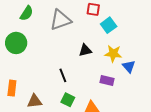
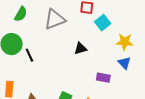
yellow star: (113, 54) -> (125, 42), moved
black line: (63, 75) -> (29, 55), moved

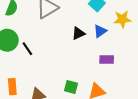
blue triangle: (124, 63) -> (100, 31), moved, turned 48

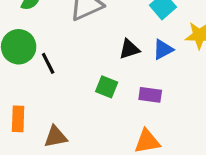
purple rectangle: (107, 59) -> (150, 95), moved
green square: (71, 87) -> (107, 87), moved

